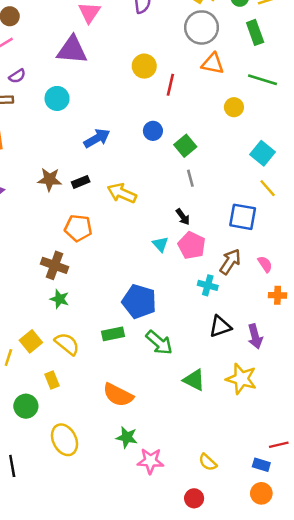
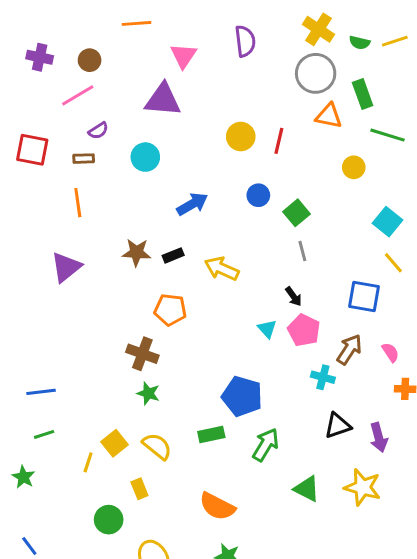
green rectangle: (255, 32) -> (363, 94), moved
yellow circle: (144, 66) -> (241, 137), moved
green arrow: (159, 343) -> (266, 445), turned -100

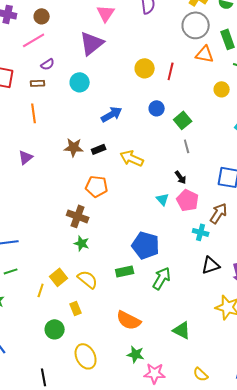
purple triangle: (163, 100) -> (92, 43), turned -44
purple triangle: (66, 267) -> (26, 157), size x0.7
green triangle: (307, 489) -> (182, 330), moved

